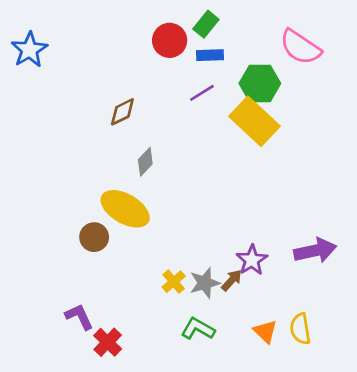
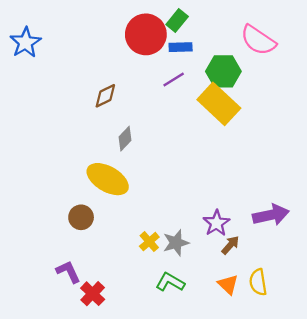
red circle: (170, 40) -> (146, 34), size x1.4
brown circle: (94, 237) -> (81, 217), moved
brown arrow: (232, 280) -> (230, 245), moved

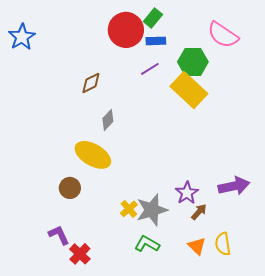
gray star: (176, 243) -> (152, 210), size x1.4

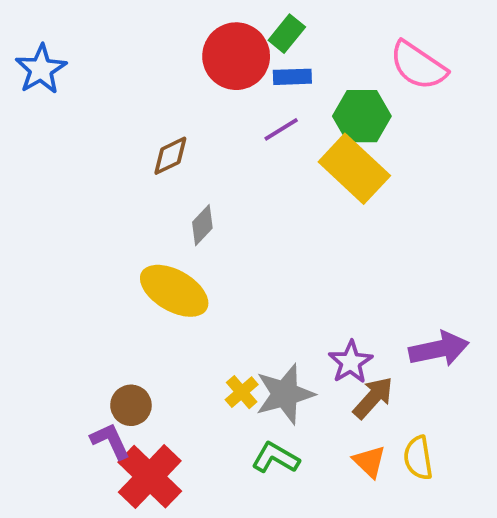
brown circle: (70, 188) -> (131, 405), moved
brown arrow: (199, 212) -> (373, 398), size x1.4
red cross: (80, 254) -> (150, 477), size x1.6

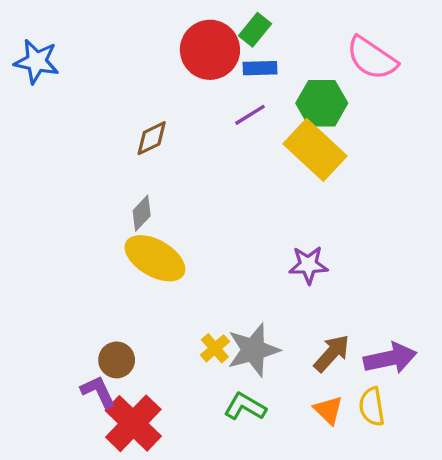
blue star: (41, 69) -> (37, 61), turned -30
gray diamond: (202, 225) -> (142, 213), moved
purple arrow: (439, 349) -> (390, 358), moved
purple star: (351, 362) -> (308, 265), moved, turned 30

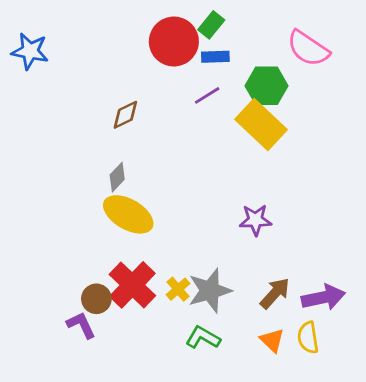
red cross: (133, 423) -> (132, 285), moved

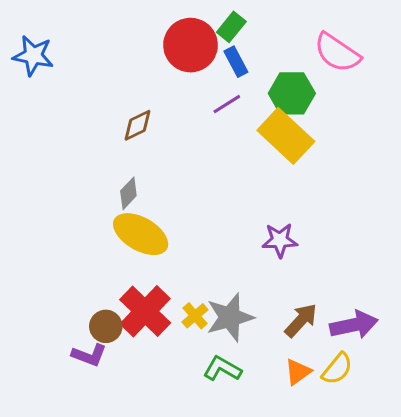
blue rectangle: (215, 57) -> (236, 62), turned 64
purple L-shape: (81, 325) -> (89, 355), turned 136
yellow semicircle: (308, 338) -> (337, 369), turned -132
orange triangle: (272, 340) -> (298, 372), turned 40

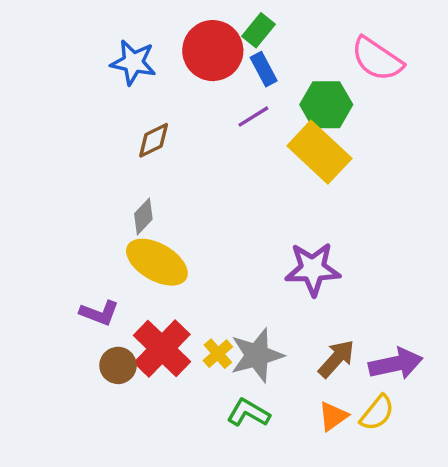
blue star: (33, 56) -> (133, 62), moved
purple star: (280, 240) -> (313, 269), size x1.4
purple L-shape: (89, 355) -> (99, 313), moved

